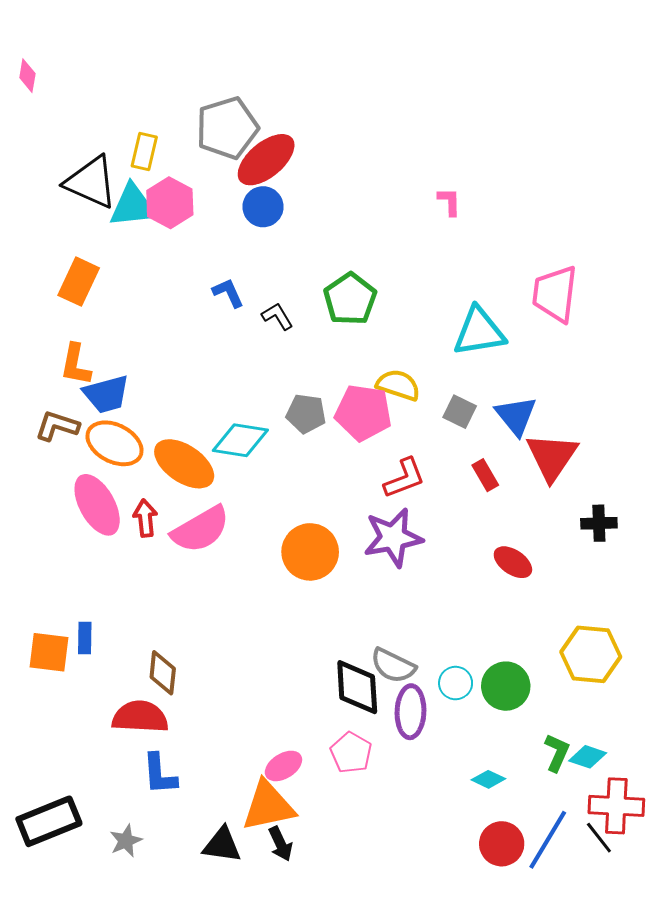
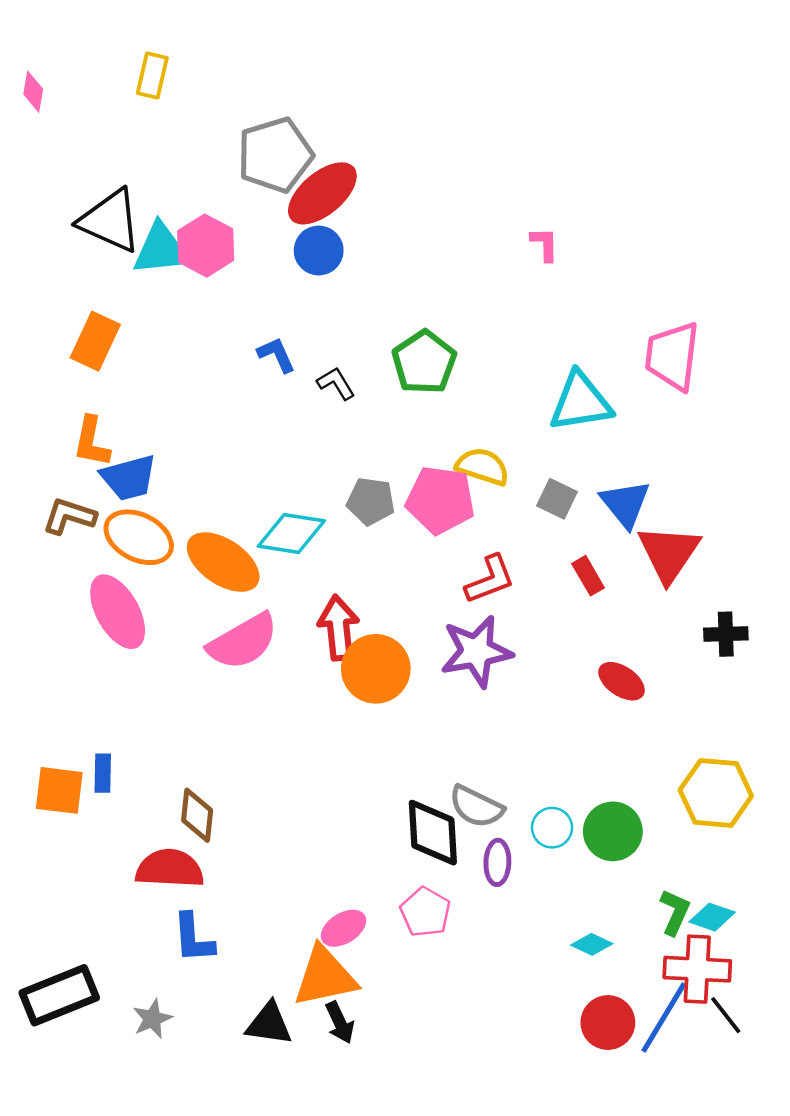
yellow rectangle: (144, 151) -> (152, 75), moved
red arrow: (145, 518) -> (339, 628), moved, size x1.4
purple ellipse: (410, 712) -> (497, 862), size x0.7
red cross: (616, 806) -> (697, 969), moved

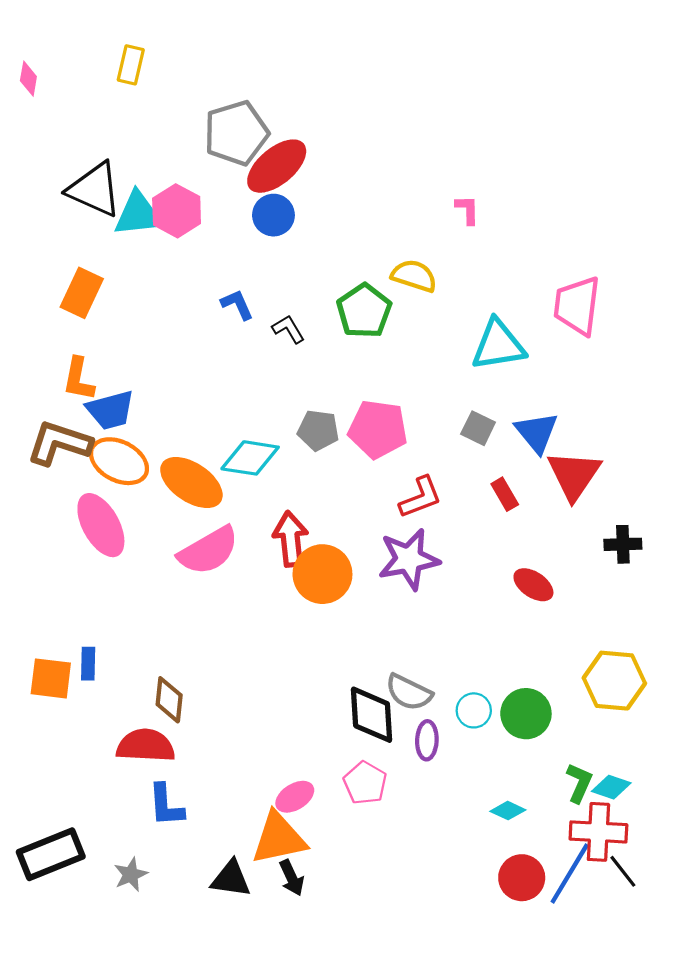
yellow semicircle: (483, 466) -> (414, 276), moved
brown L-shape: (69, 516) -> (59, 443), size x1.4

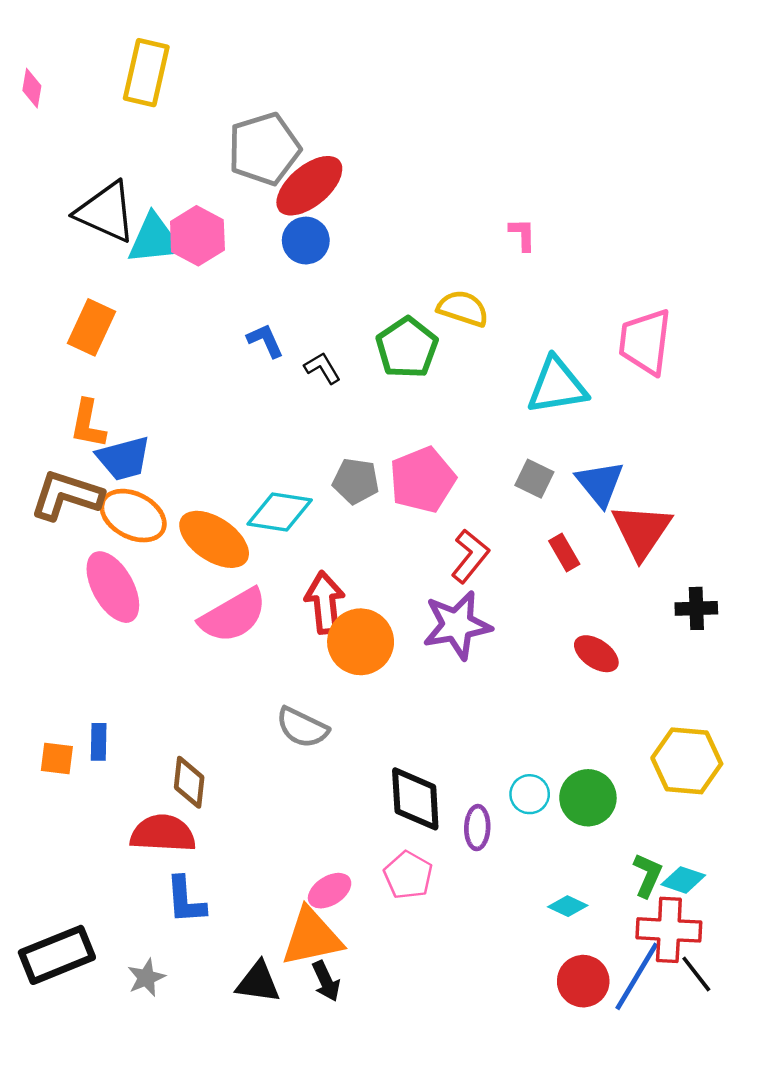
yellow rectangle: (131, 65) -> (146, 73), size x1.5
pink pentagon: (378, 429) -> (422, 480), turned -30
red L-shape: (420, 497) -> (470, 556), turned -30
orange square: (51, 678) -> (57, 758), size x0.7
gray semicircle: (409, 692) -> (302, 728), moved

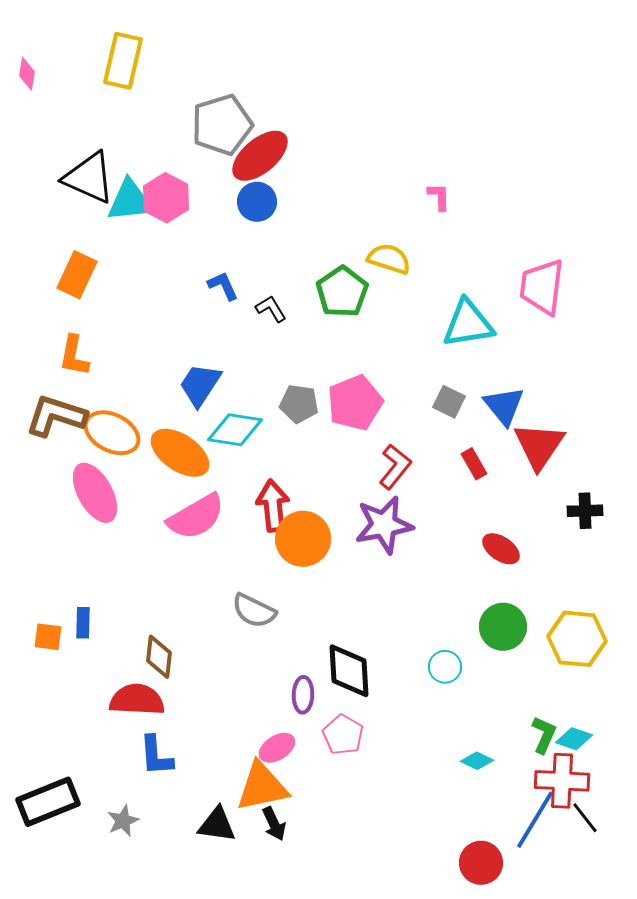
blue trapezoid: (124, 458) -> (200, 385), moved, turned 138
green circle: (588, 798) -> (503, 627), moved
purple ellipse: (477, 828) -> (303, 695), moved
red circle: (583, 981) -> (481, 863), moved

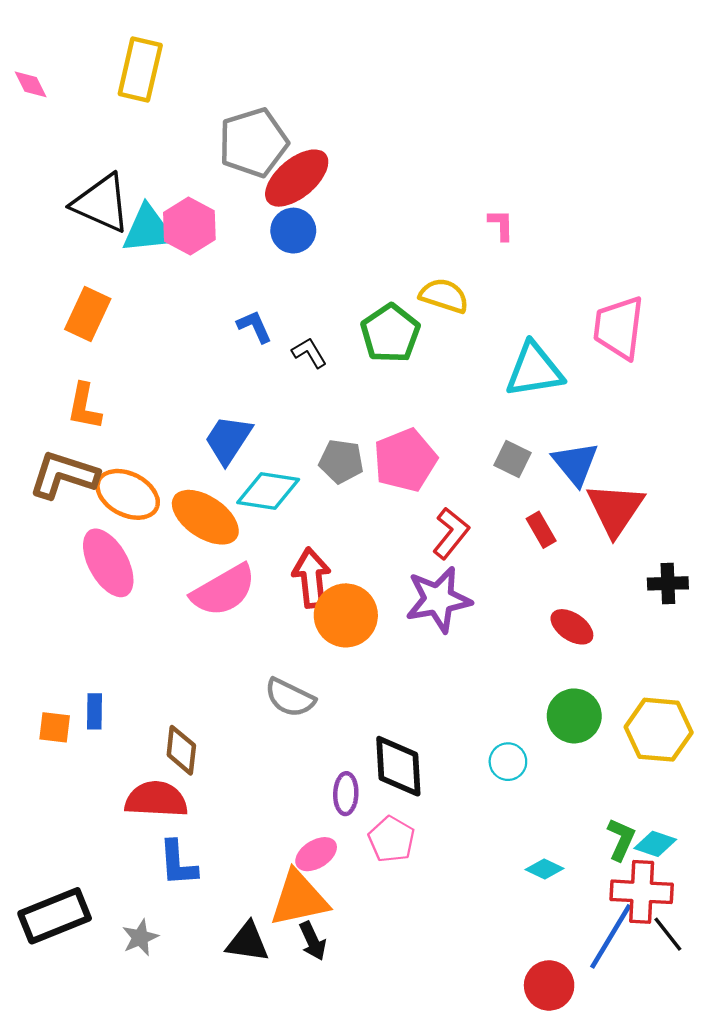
pink diamond: (27, 74) -> (31, 84), turned -36

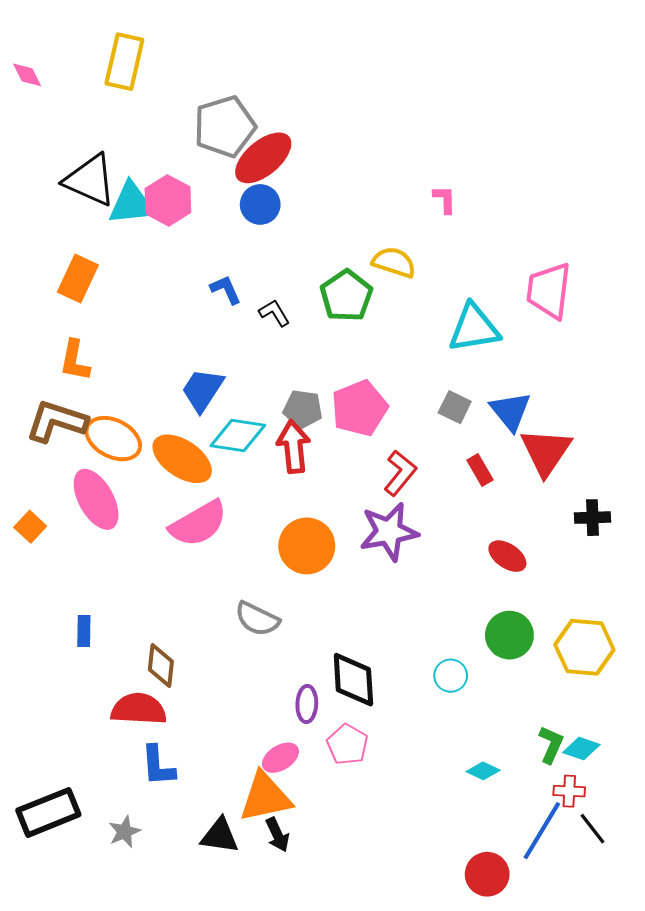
red arrow: (312, 578) -> (294, 447), moved
orange square: (55, 727) -> (30, 527), moved, turned 36
red cross: (642, 892) -> (569, 791), size x0.6

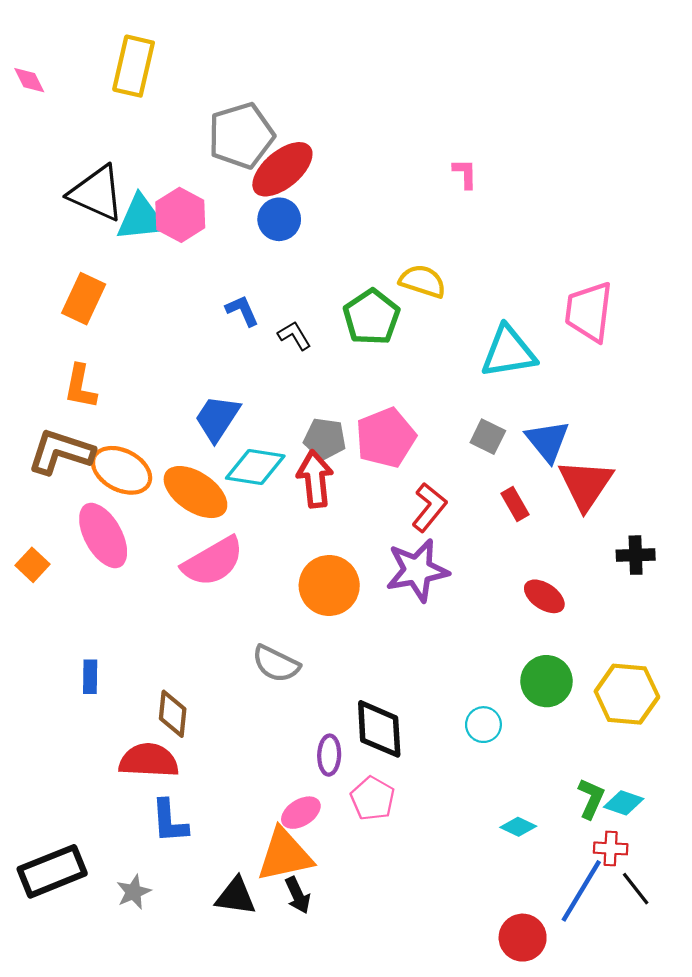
pink L-shape: (445, 199) -> (465, 174), moved

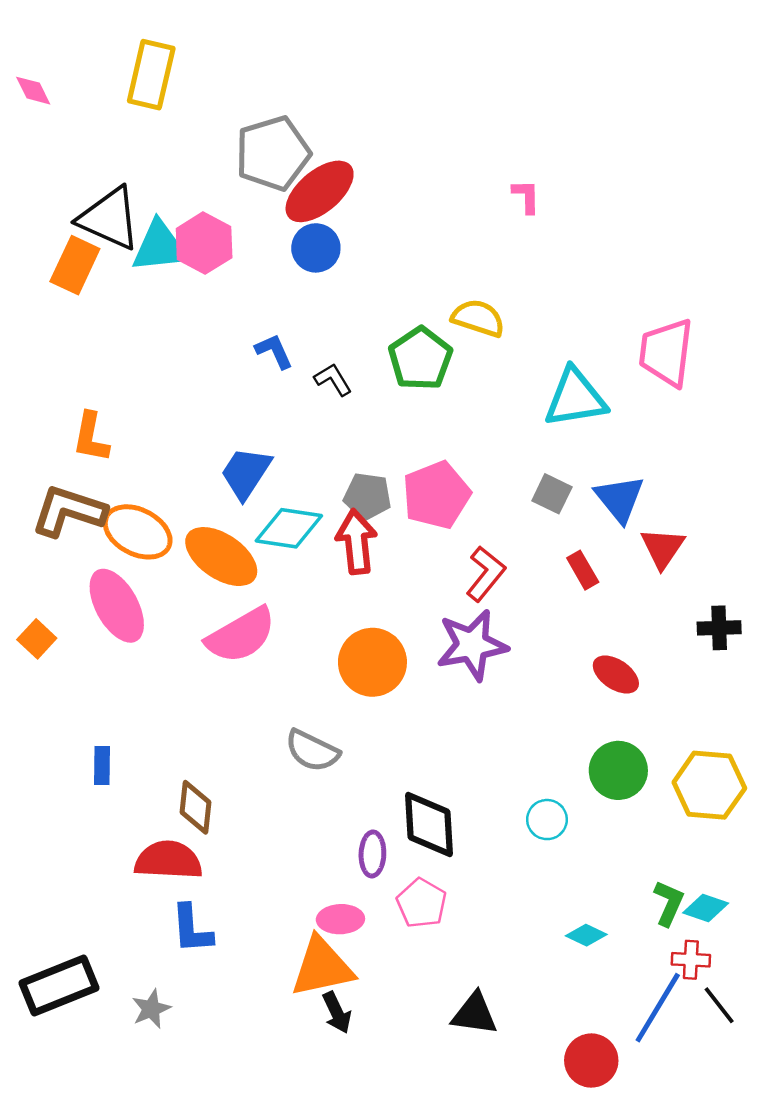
orange rectangle: (84, 299) -> (75, 265), moved
red triangle: (586, 484) -> (663, 548), size x0.7
pink ellipse: (301, 813) -> (340, 919), turned 30
black triangle: (236, 896) -> (474, 1014), moved

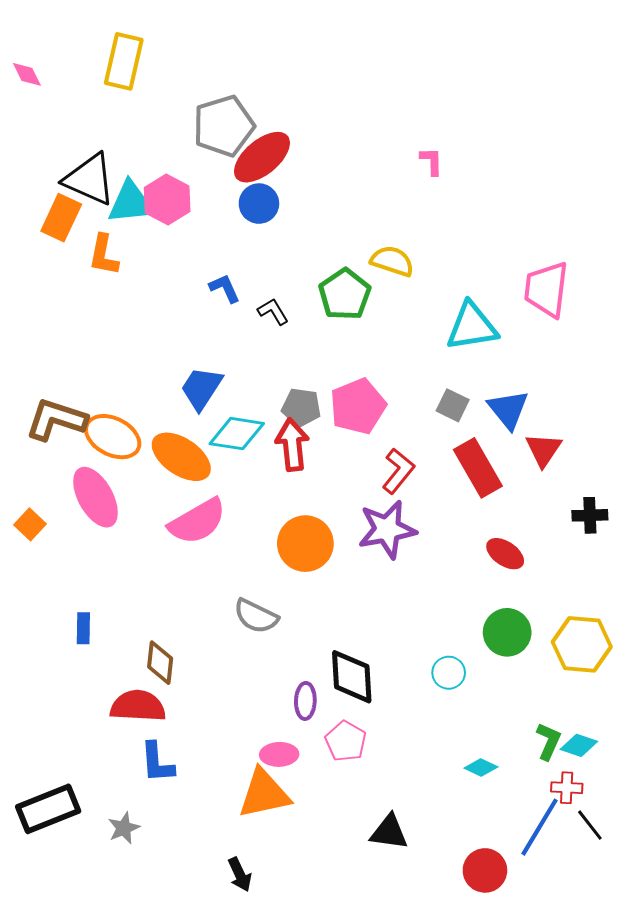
orange L-shape: (91, 437) -> (104, 255), moved
red rectangle: (583, 570) -> (478, 468), size x1.8
black arrow: (337, 1013) -> (240, 874), moved

